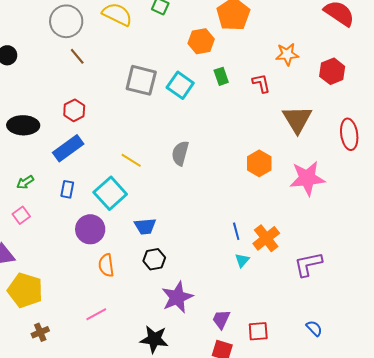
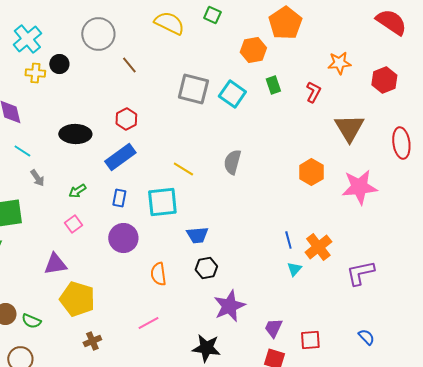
gray circle: (66, 21) -> (98, 34), moved
red L-shape: (261, 83) -> (313, 92), turned 40
cyan square: (110, 193) -> (162, 202), turned 36
purple circle: (90, 229) -> (123, 238), moved

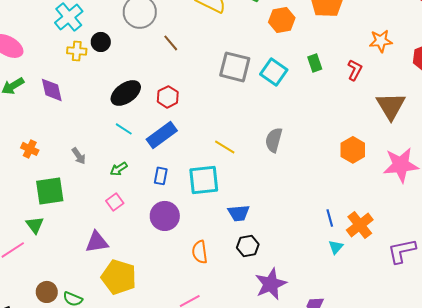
orange hexagon: (253, 50) -> (282, 20), moved
black ellipse: (75, 134) -> (126, 93), moved, turned -36
cyan line: (22, 151) -> (124, 129), moved

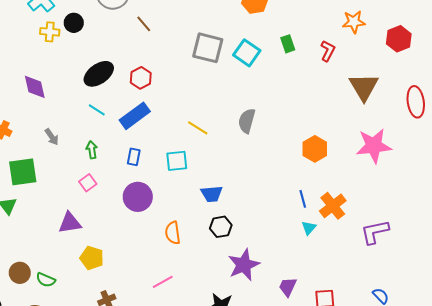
purple diamond: (52, 90) -> (35, 87), moved
orange hexagon: (353, 150) -> (315, 149), moved
green arrow: (119, 169) -> (92, 150), turned 114
cyan square: (204, 180) -> (177, 161), size x0.7
yellow pentagon: (119, 277) -> (92, 258), size x0.7

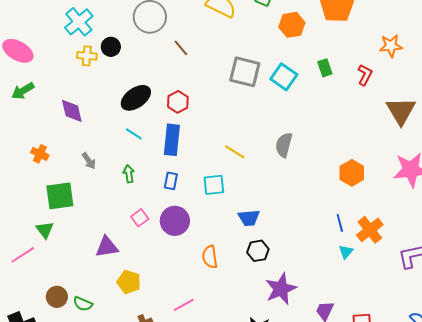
blue rectangle: (135, 116) -> (172, 140), turned -48
pink square: (88, 183) -> (140, 218), moved
pink line: (163, 282) -> (184, 305), moved

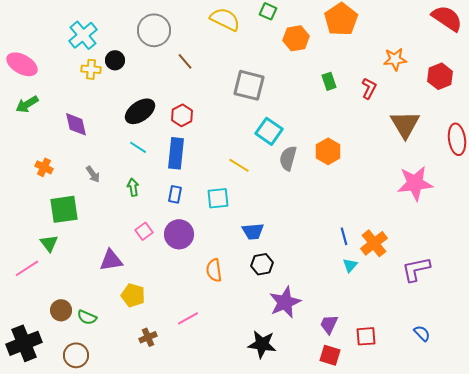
cyan square: (284, 77) -> (269, 131), moved
orange hexagon: (352, 173) -> (328, 151), moved

